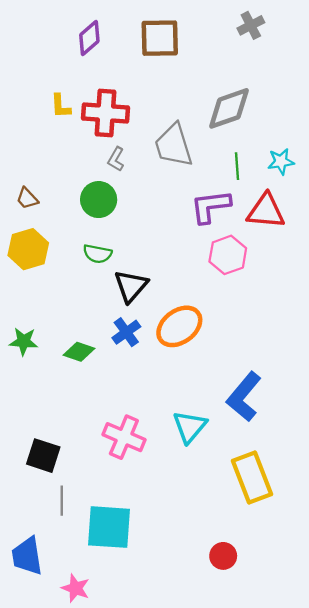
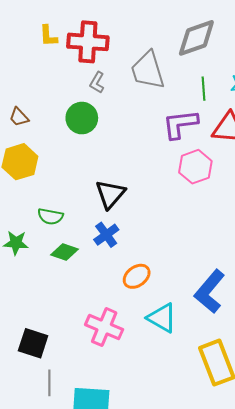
green semicircle: (97, 254) -> (50, 216), moved
orange ellipse: (179, 326) -> (137, 276), moved, size x0.7
cyan triangle: (190, 427) -> (162, 318), turned -40

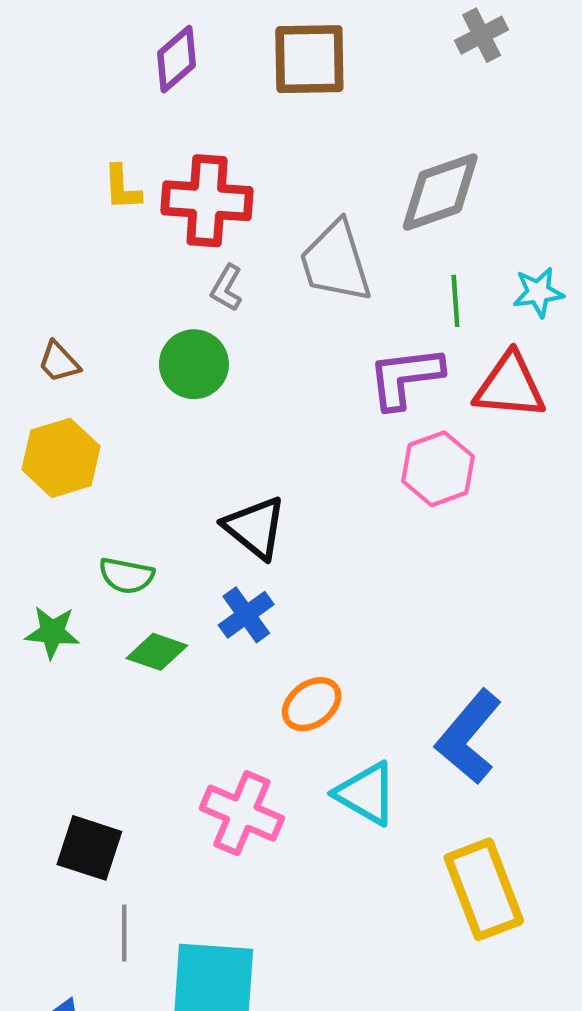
black triangle: (110, 194) -> (255, 528), turned -32

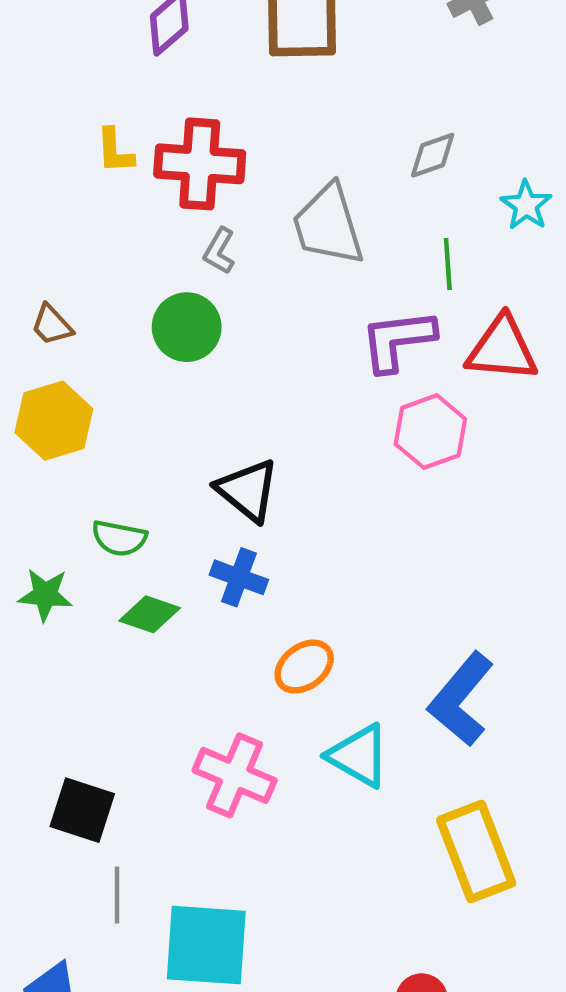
gray diamond: (440, 192) -> (433, 155), size x0.6
cyan star: (538, 292) -> (526, 205), moved, turned -30
blue cross: (246, 615) -> (239, 577), turned -34

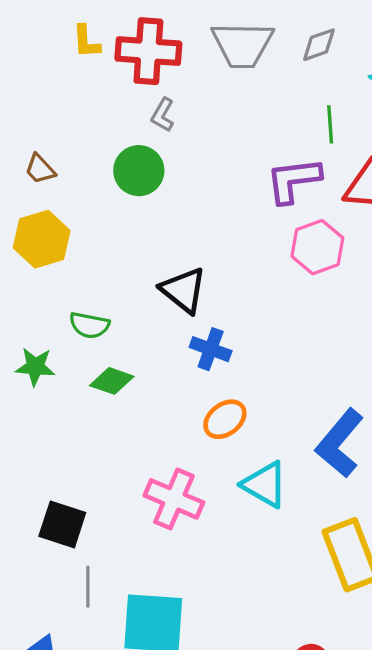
gray trapezoid: (328, 225) -> (242, 45), moved, turned -72
blue cross: (239, 577) -> (211, 349), moved

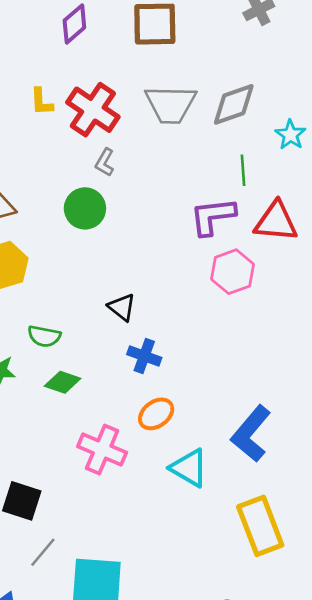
gray diamond: (319, 45) -> (234, 104), size x1.5
red cross: (148, 51) -> (93, 110), turned 30
black triangle: (183, 290) -> (122, 307), size x0.7
pink cross: (174, 499) -> (102, 449), moved
gray line: (88, 587) -> (43, 552), turned 40

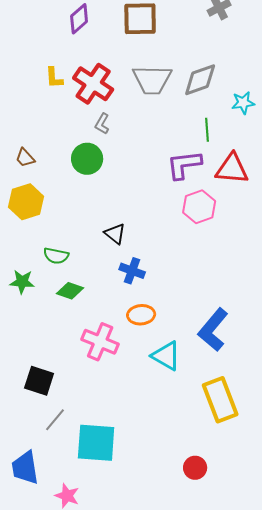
cyan star: (290, 135) -> (243, 103), turned 30
orange ellipse: (156, 414) -> (141, 315), turned 32

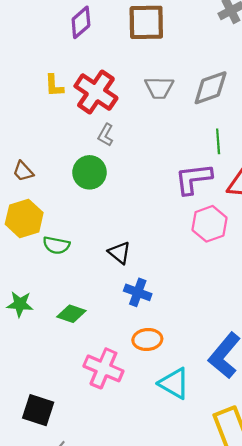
gray trapezoid: (152, 80) -> (159, 88), size x0.7
green semicircle: (56, 256) -> (56, 245), moved

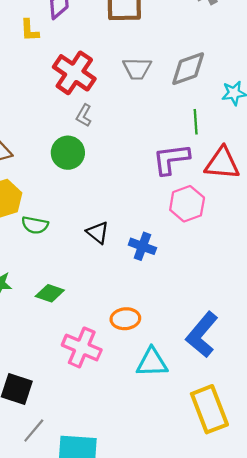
yellow L-shape: (54, 86) -> (30, 30), moved
blue cross: (138, 292) -> (142, 246), moved
cyan triangle: (174, 383) -> (152, 362), turned -32

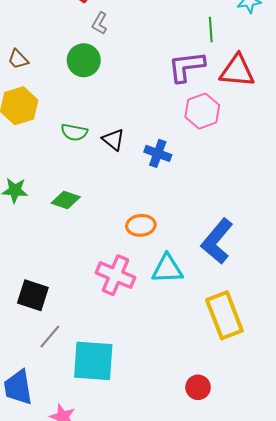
green semicircle: (35, 225) -> (74, 132), moved
pink cross: (82, 347) -> (115, 275), moved

